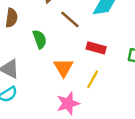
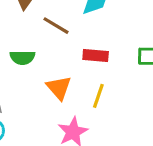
green semicircle: (40, 39) -> (22, 58), turned 120

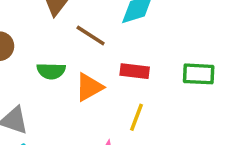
orange triangle: (59, 88) -> (89, 87), moved, turned 40

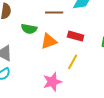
brown line: (91, 36) -> (54, 13), turned -42

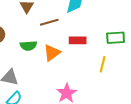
yellow line: (73, 62) -> (103, 64), moved

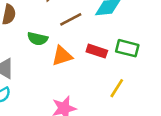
brown line: (49, 22) -> (71, 19), turned -30
green rectangle: (116, 38) -> (127, 48), moved

